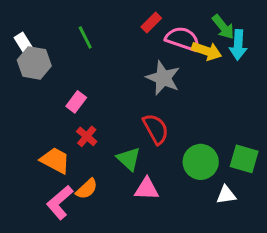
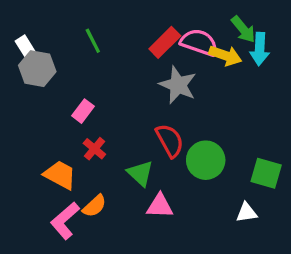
red rectangle: (151, 22) -> (165, 42), moved, size x1.4
green circle: (201, 162) -> (206, 160), moved

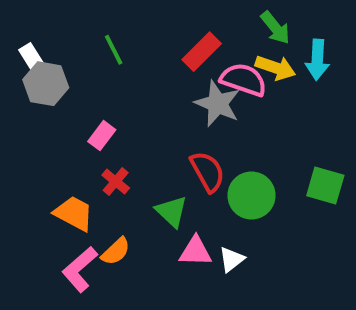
green arrow: (243, 29) -> (275, 28), moved
pink semicircle: (199, 42) -> (243, 80), moved
green square: (266, 173) -> (325, 185), moved
white triangle: (247, 212) -> (231, 259), moved, turned -30

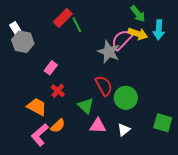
green line: (114, 50) -> (77, 25), moved
red rectangle: (202, 52) -> (63, 18), moved
pink semicircle: (243, 80) -> (122, 40), turned -65
green square: (325, 185) -> (163, 123), moved
white triangle: (231, 259) -> (124, 130), moved

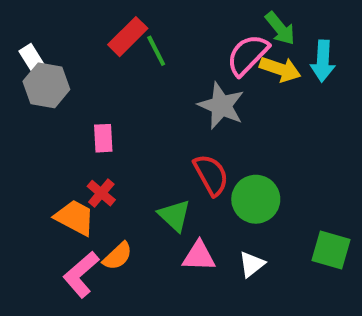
pink semicircle: (122, 40) -> (248, 55), moved
pink rectangle: (51, 68) -> (103, 138), turned -40
red cross: (58, 91) -> (101, 193), moved

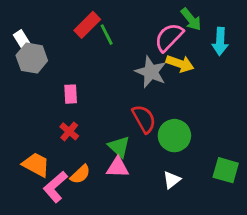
yellow arrow: (280, 69) -> (180, 64), moved
orange trapezoid: (75, 218) -> (36, 165), moved
pink triangle: (199, 256) -> (118, 167), moved

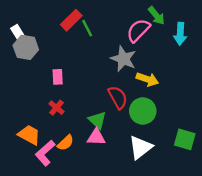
yellow arrow: (180, 64) -> (147, 79), moved
white triangle: (172, 180) -> (141, 147), size x1.6

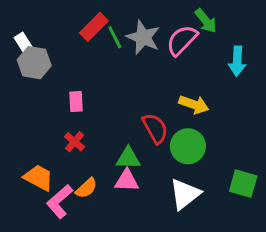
cyan arrow: (180, 34) -> (237, 61), moved
gray star: (123, 59) -> (143, 37), moved
green triangle: (97, 120) -> (128, 158), turned -42

